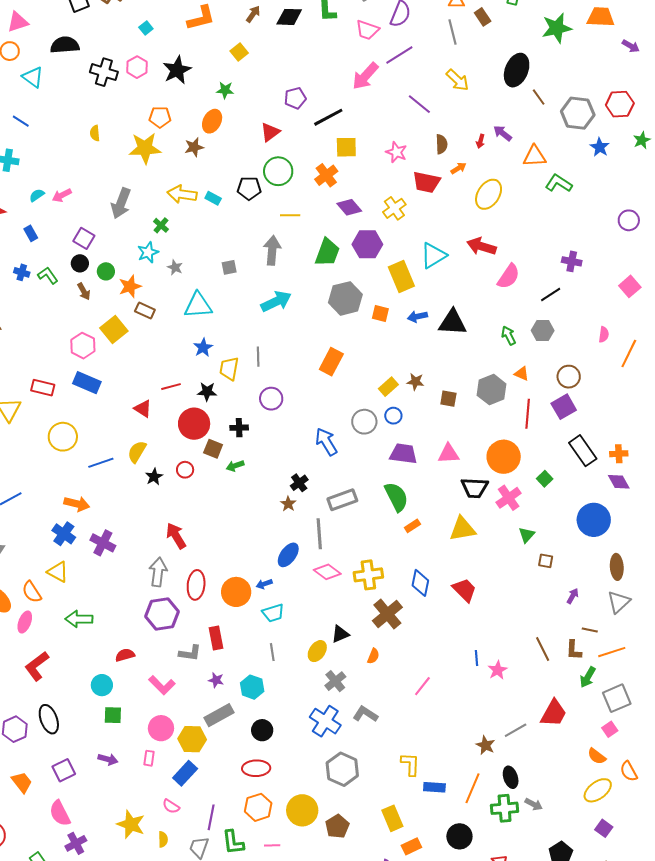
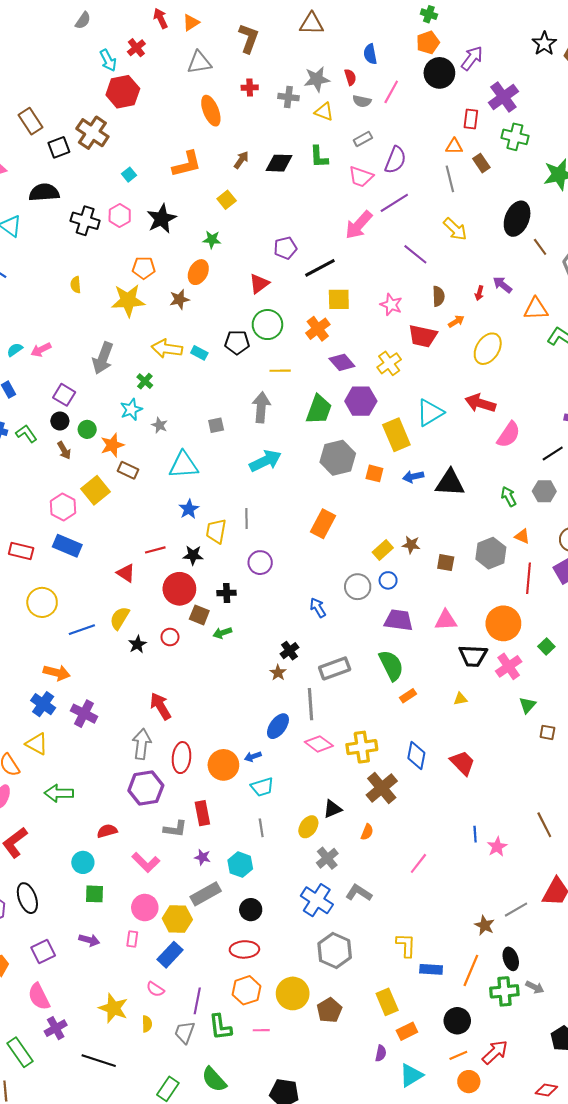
blue arrow: (326, 442) -> (318, 608), size x0.7
yellow triangle: (462, 529) -> (460, 699), size x0.5

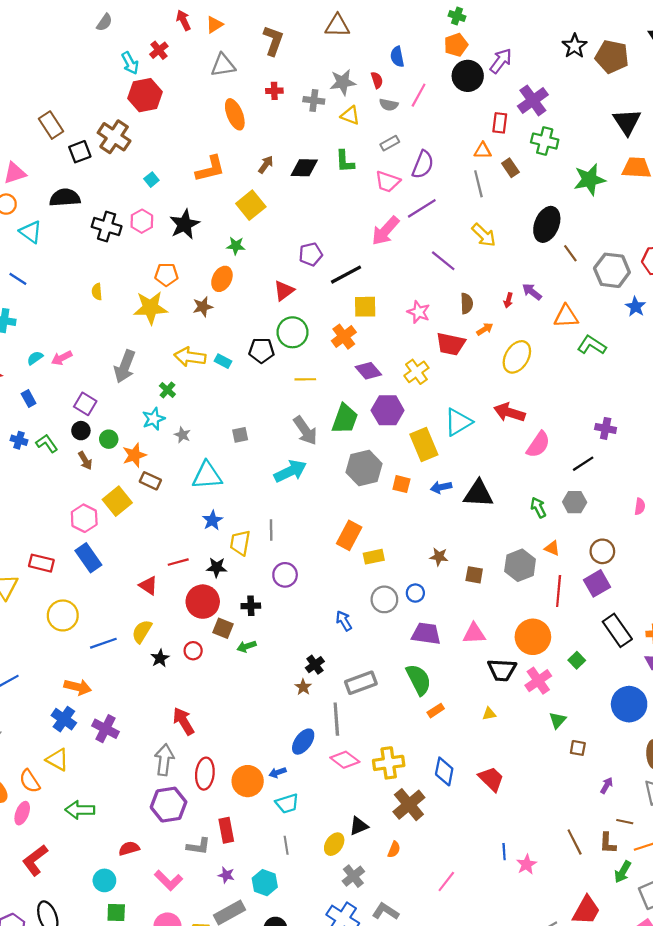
yellow square: (227, 200) -> (251, 205), size x1.5
gray arrow: (261, 407) -> (305, 431), moved, turned 140
blue rectangle: (67, 546) -> (88, 558), turned 32
yellow rectangle: (383, 550) -> (374, 557), moved, turned 30

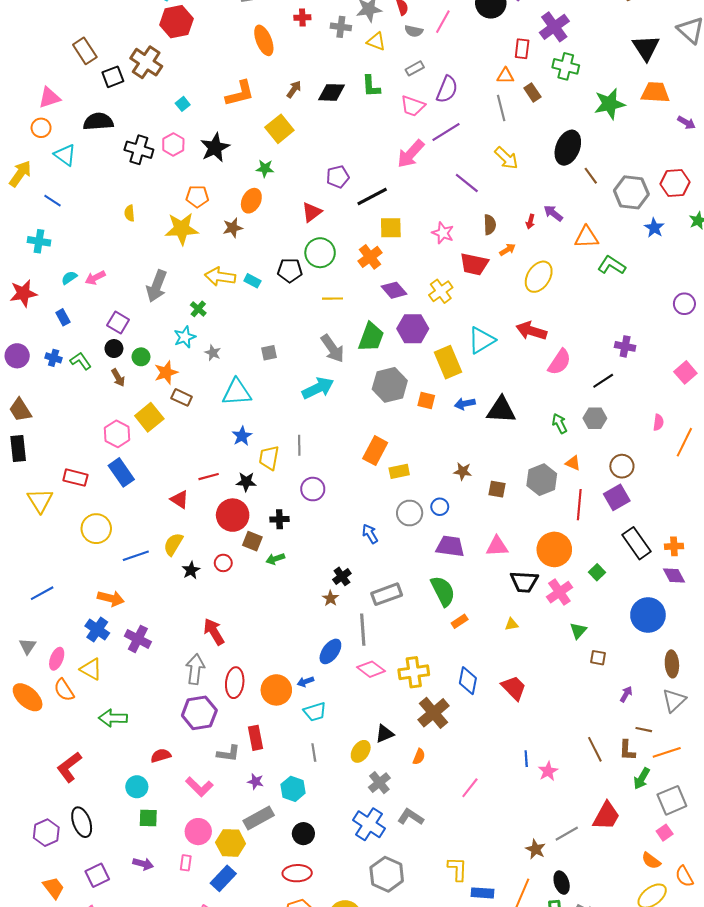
pink ellipse: (22, 813) -> (57, 659), moved

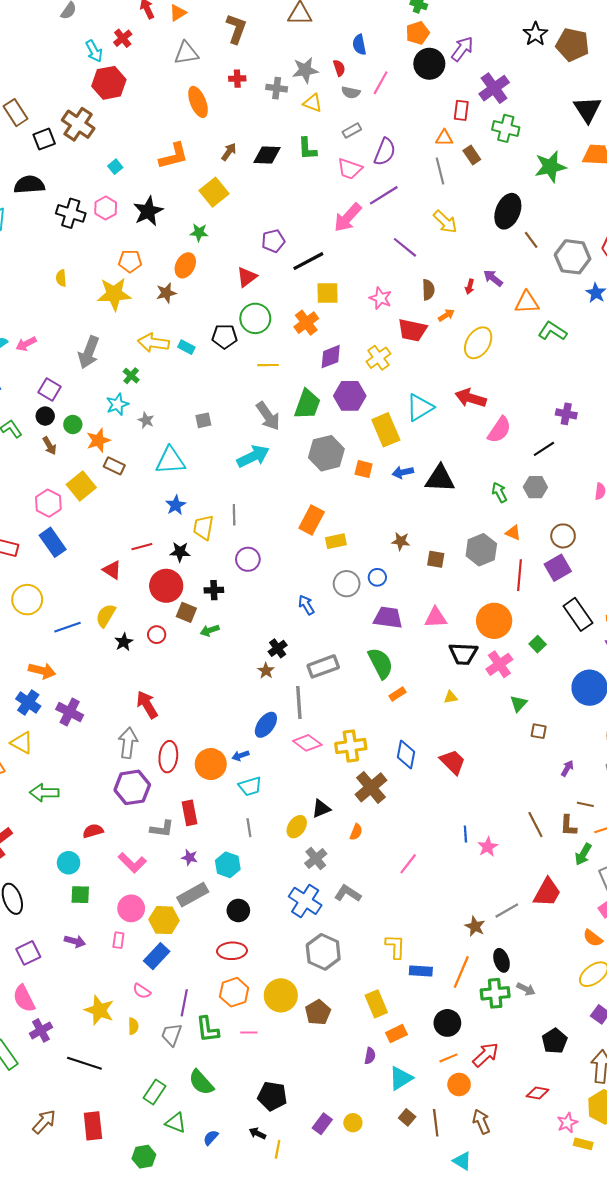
purple diamond: (394, 290) -> (331, 357), turned -70

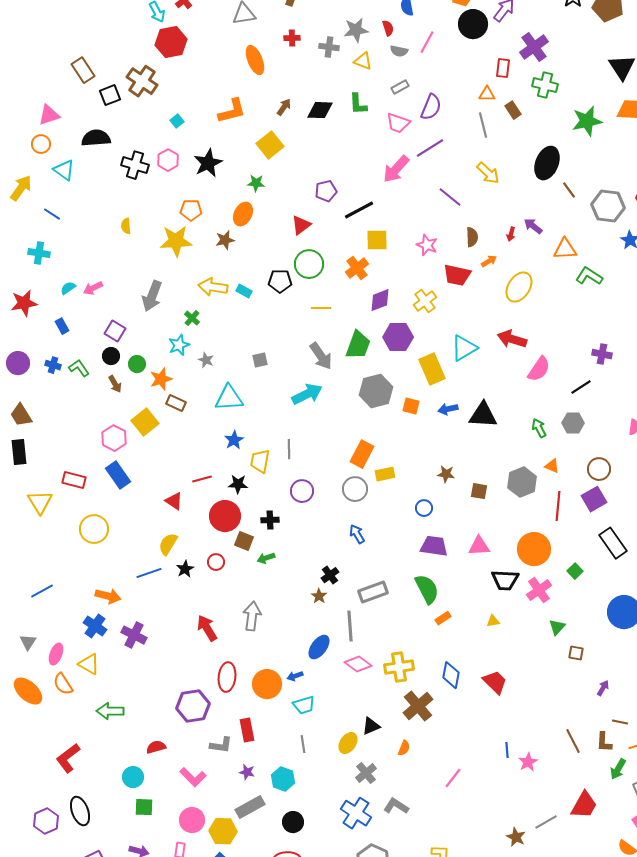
gray circle: (347, 584) -> (355, 489), moved
blue line: (68, 627) -> (149, 573), moved
gray arrow: (128, 743) -> (252, 616), moved

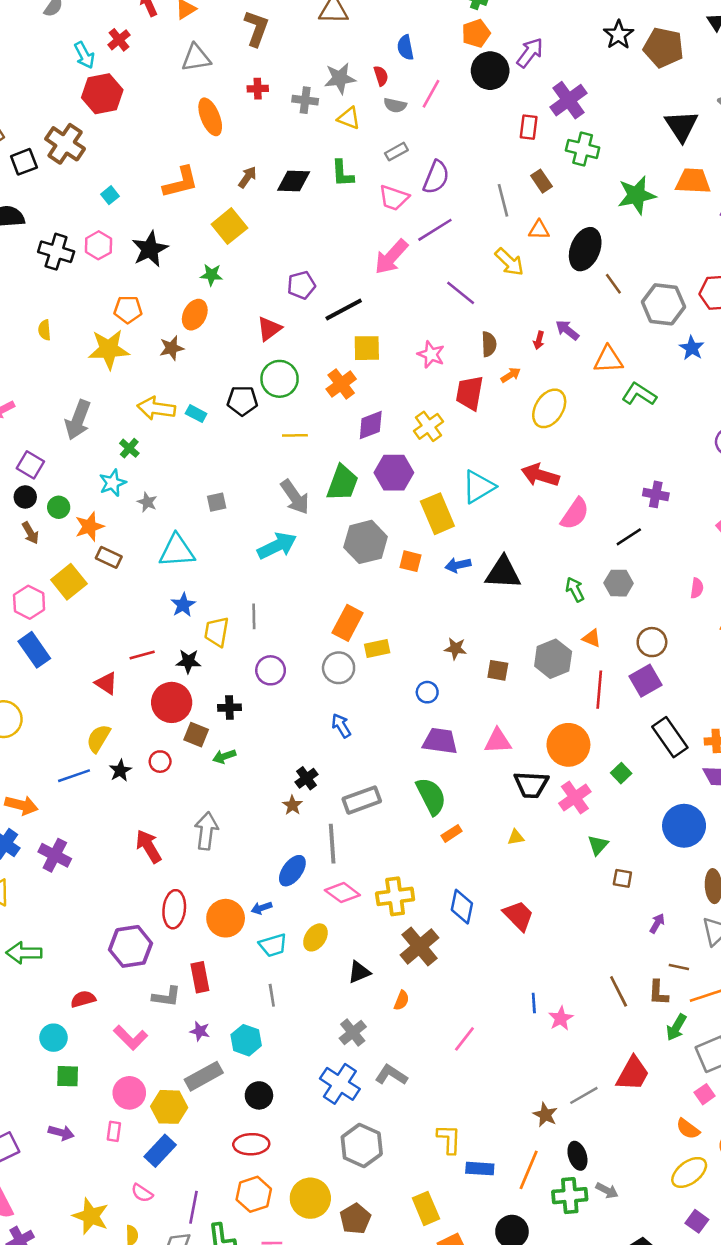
orange triangle: (487, 94) -> (539, 230), moved
red trapezoid: (457, 275) -> (470, 393), turned 88
yellow ellipse: (348, 743) -> (315, 937), moved

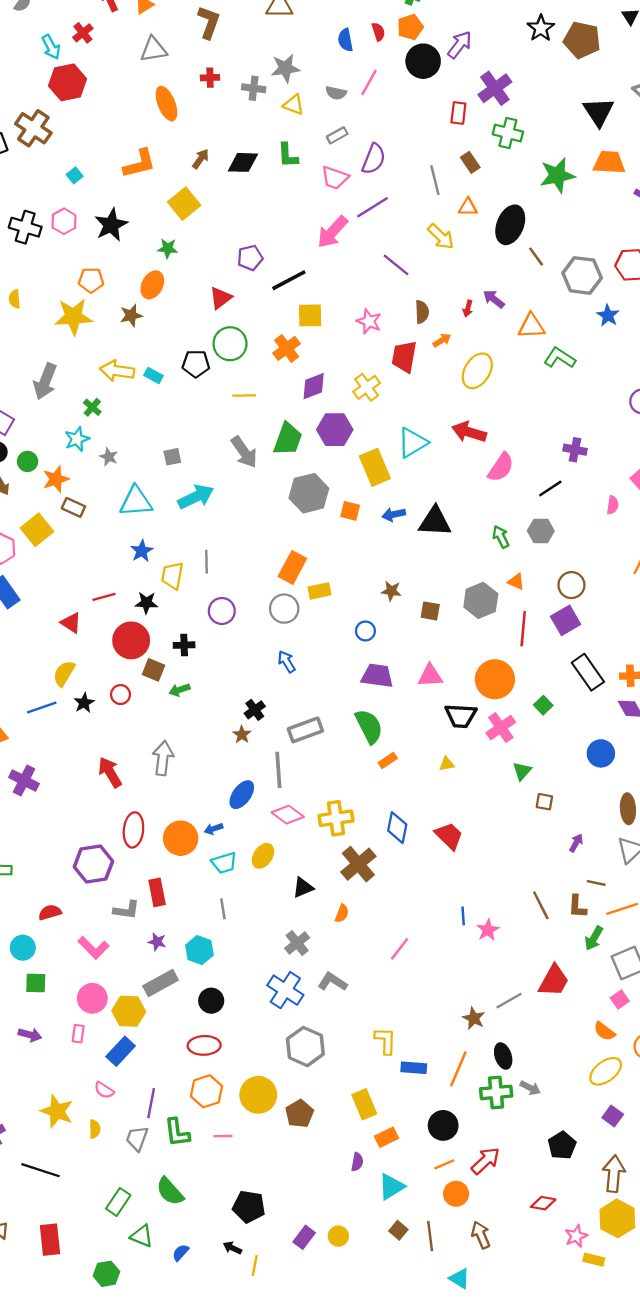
red semicircle: (381, 76) -> (378, 32), moved
cyan arrow: (277, 546) -> (196, 497), moved
pink semicircle: (697, 588) -> (613, 505), moved
blue circle: (684, 826) -> (601, 753), size x0.7

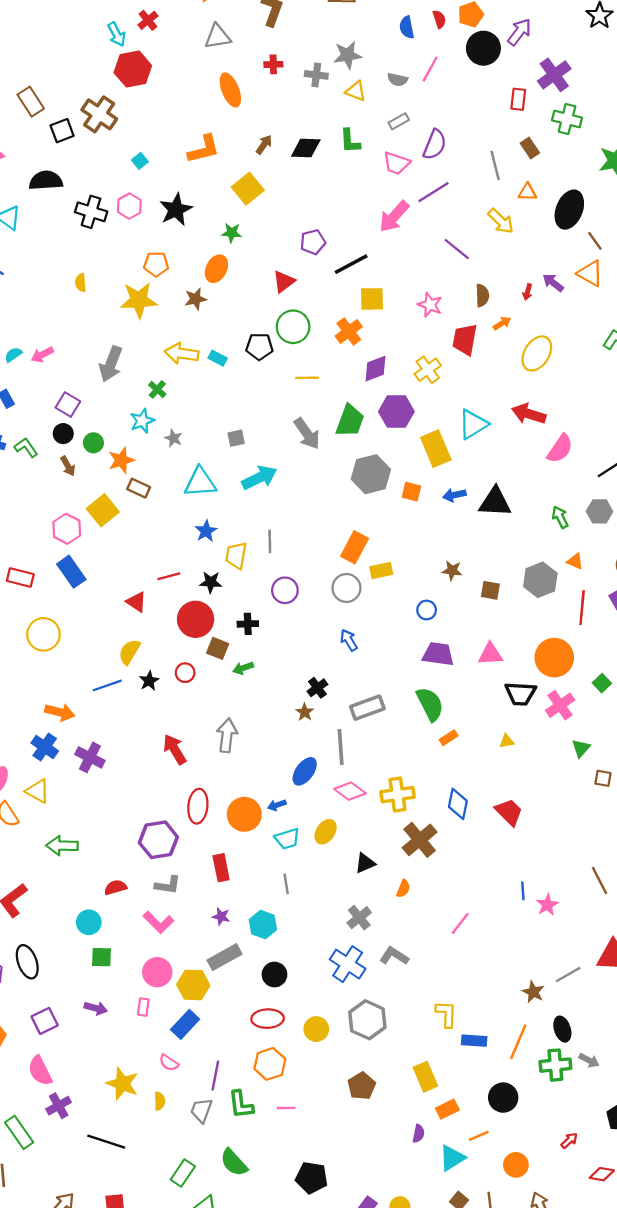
orange triangle: (531, 326) -> (590, 273), moved, turned 32
gray L-shape: (126, 910) -> (168, 885), moved
yellow circle: (258, 1095) -> (316, 1029), moved, size x0.7
red arrow: (486, 1161) -> (569, 1140), moved, size x0.6
orange line: (444, 1164) -> (479, 1136), moved

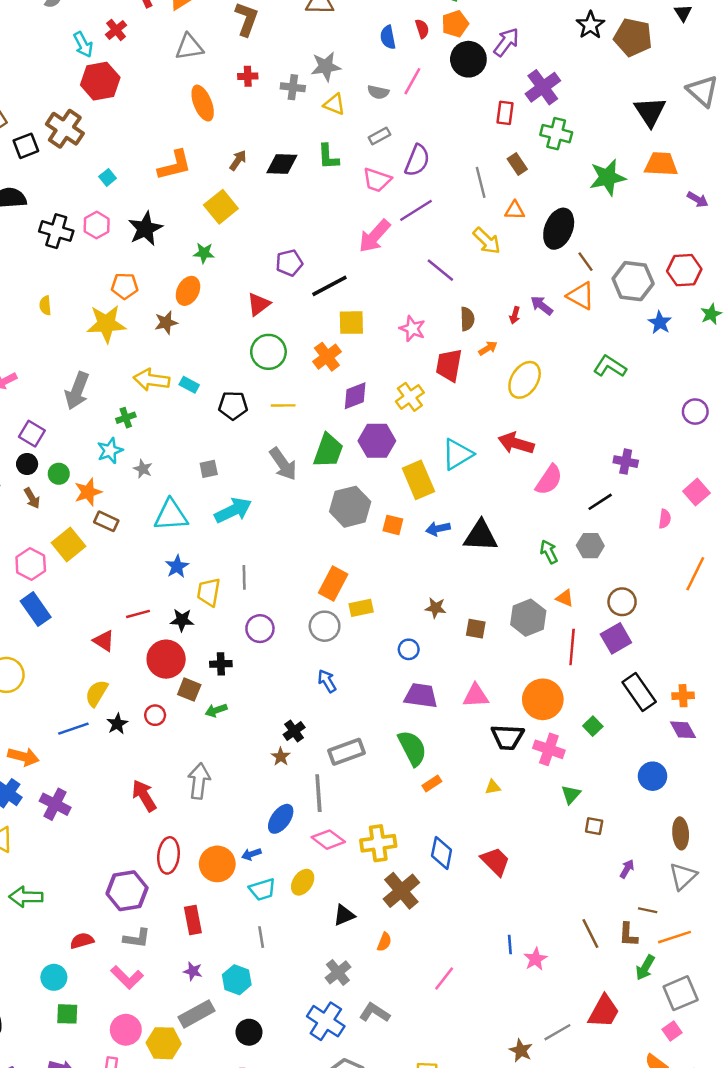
black pentagon: (259, 347) -> (233, 405), moved
green cross: (157, 389) -> (126, 418), turned 30
pink cross: (560, 705) -> (549, 749), turned -36

